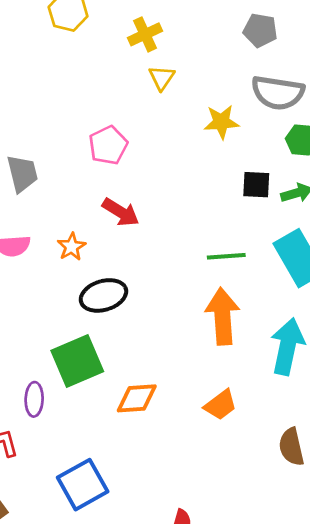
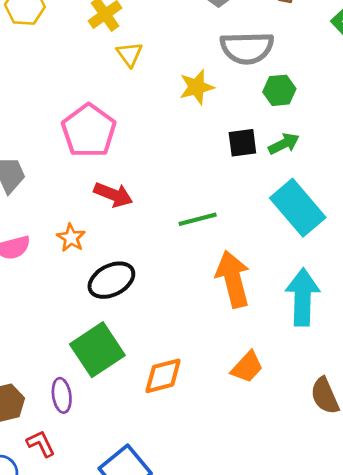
pink pentagon: (108, 145) -> (89, 131), size x1.4
green line: (226, 256) -> (198, 219), moved

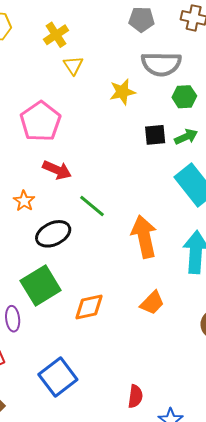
green line: (198, 219) -> (92, 206), moved, turned 52

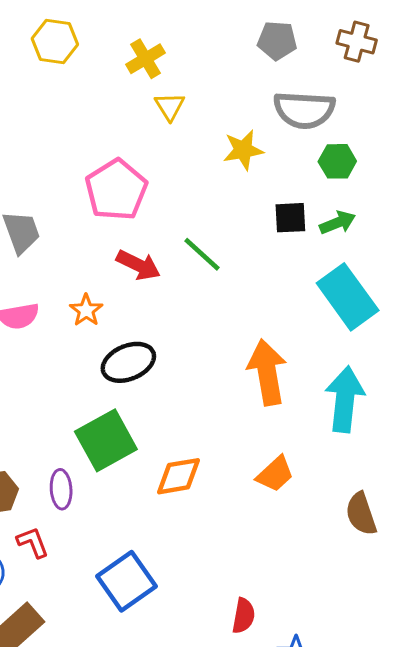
green line: (92, 206) -> (202, 254), moved

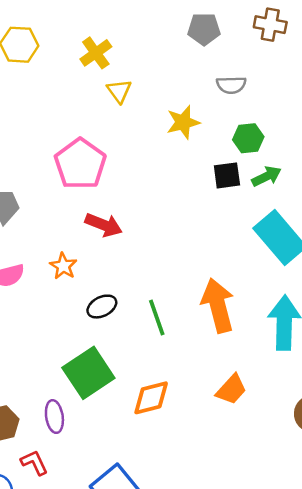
gray semicircle: (304, 110) -> (231, 85), size x0.6
green hexagon: (337, 161) -> (248, 138), moved
green line: (202, 254) -> (157, 317), moved, turned 33
black ellipse: (128, 362) -> (102, 307), size x0.7

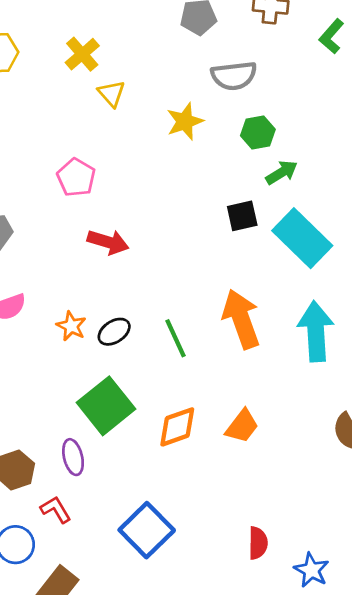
gray semicircle: (231, 85) -> (234, 76), size x1.4
pink pentagon: (80, 164) -> (76, 177), size x0.7
black square: (227, 175) -> (242, 216), moved
orange star: (63, 266) -> (71, 326), moved
orange trapezoid: (231, 389) -> (242, 426), moved

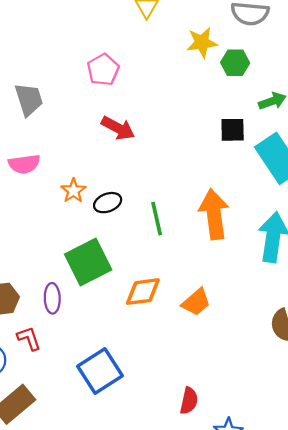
green hexagon: (258, 133) -> (235, 63), moved

